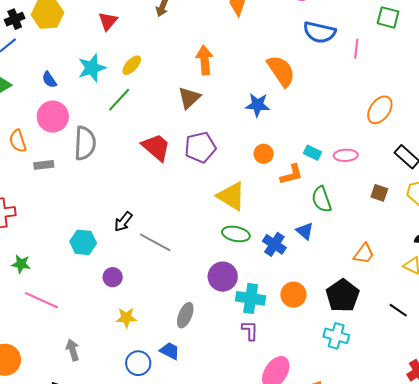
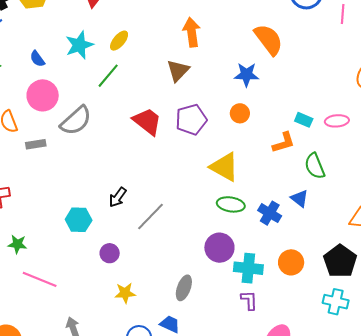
gray semicircle: (85, 143) -> (76, 121), turned 48
orange circle: (264, 154) -> (240, 113), moved
gray line: (155, 242) -> (151, 216), turned -72

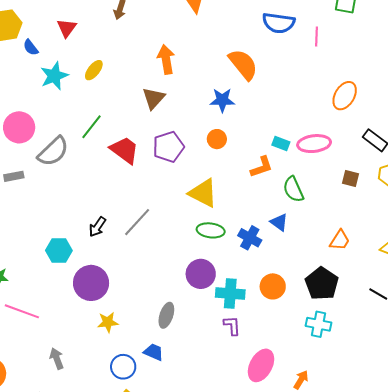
blue semicircle: (37, 59) -> (31, 47), moved
green line: (108, 76) -> (92, 127), moved
pink ellipse: (337, 121) -> (314, 144), size x1.4
gray line: (151, 216) -> (137, 222), moved
purple circle: (110, 253) -> (91, 283), size x1.8

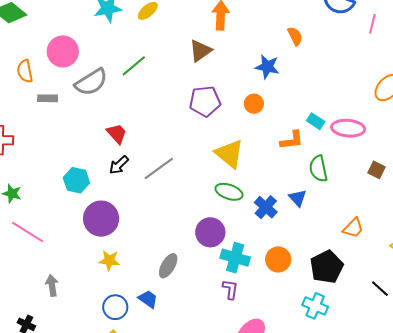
orange semicircle: (243, 64) -> (295, 36), size x0.6
red trapezoid: (125, 150) -> (117, 134), moved, size x0.7

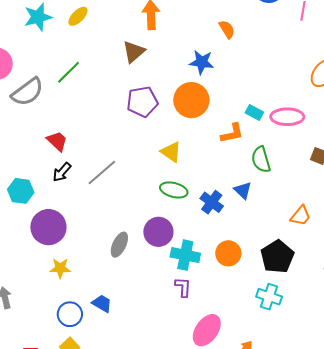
orange circle: (254, 104) -> (191, 100), size x1.8
yellow triangle: (229, 154) -> (171, 152), size x0.7
gray ellipse: (168, 266) -> (119, 245), moved

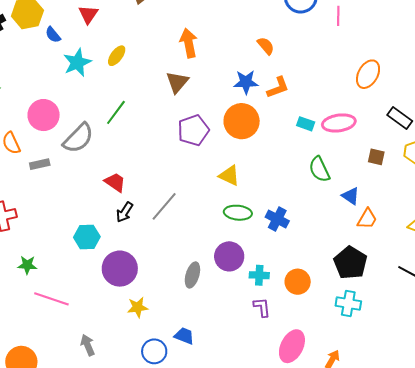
orange L-shape: (232, 133) -> (278, 87), moved
blue triangle: (243, 190) -> (351, 196), moved
orange circle: (228, 253) -> (298, 282), moved
cyan cross: (185, 255) -> (259, 275), size x0.7

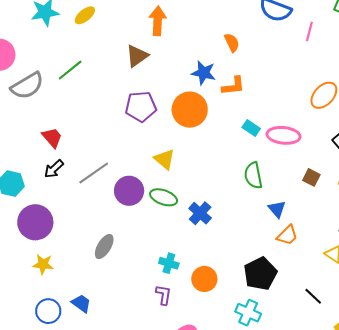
purple circle: (229, 256) -> (129, 191), moved

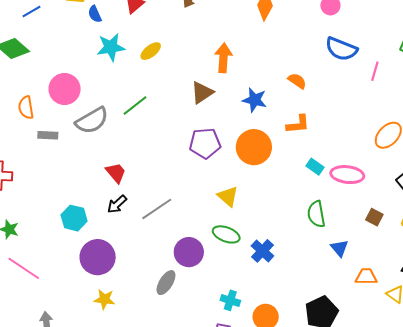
orange semicircle: (232, 43) -> (297, 81), turned -30
blue star: (204, 73) -> (255, 100), moved
purple circle: (129, 191) -> (189, 252), moved
orange trapezoid: (287, 235) -> (366, 277), moved, turned -135

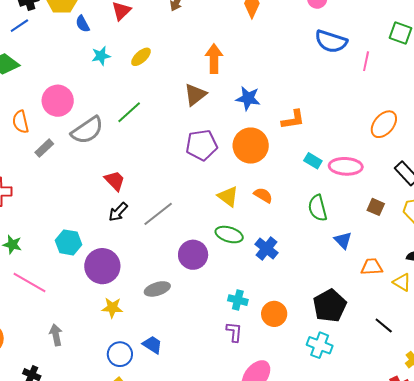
cyan star: (111, 47) -> (101, 56), size x0.7
orange semicircle: (297, 81) -> (263, 195), moved
gray rectangle: (48, 135) -> (44, 148), turned -42
cyan hexagon: (74, 218) -> (69, 242), moved
gray ellipse: (166, 283) -> (157, 289), moved, turned 45

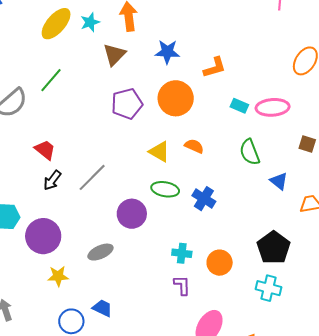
cyan star: (101, 56) -> (90, 22), moved
yellow ellipse: (141, 57) -> (56, 24), size x1.6

